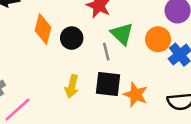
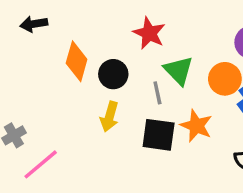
yellow arrow: (72, 86) -> (109, 117), moved
orange star: (136, 95) -> (196, 126), moved

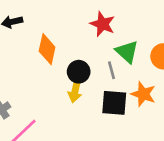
black circle: (113, 74) -> (79, 72), moved

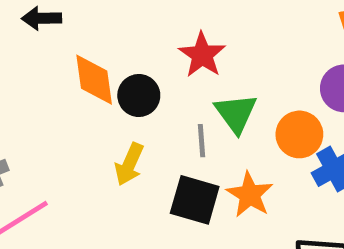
orange diamond: (47, 49) -> (94, 80), turned -32
black circle: (79, 72) -> (139, 95), moved

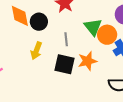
green triangle: (236, 113) -> (93, 27), moved
orange star: (250, 195) -> (87, 61), turned 30

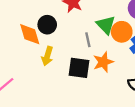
orange diamond: (20, 16) -> (30, 34), moved
gray line: (66, 39) -> (88, 40), moved

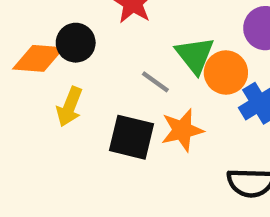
orange diamond: (30, 34) -> (38, 58), turned -75
gray line: (88, 40) -> (155, 82), turned -48

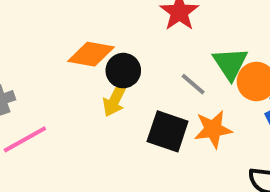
black circle: (76, 43) -> (123, 71), moved

